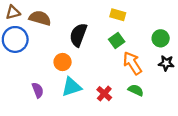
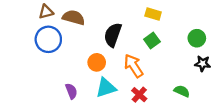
orange arrow: (132, 63) -> (134, 66), moved
green semicircle: (136, 90) -> (182, 91), moved

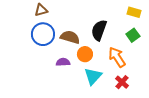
brown semicircle: (74, 17) -> (70, 37), moved
cyan triangle: (106, 88) -> (93, 76), turned -30
purple semicircle: (71, 91) -> (63, 62), moved, turned -72

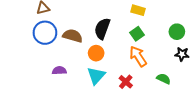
orange circle: (85, 54) -> (96, 53), moved
orange arrow: (117, 57) -> (138, 56), moved
purple semicircle: (63, 62) -> (59, 71), moved

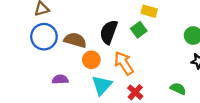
green square: (137, 34) -> (139, 30), moved
orange circle: (96, 53) -> (91, 60), moved
orange arrow: (138, 56) -> (124, 63), moved

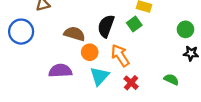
blue circle: (44, 37) -> (21, 32), moved
purple semicircle: (60, 79) -> (60, 71), size x1.5

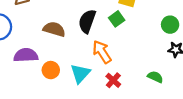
orange circle: (90, 52) -> (51, 70), moved
purple semicircle: (60, 71) -> (26, 55), moved

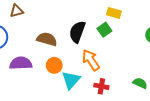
orange circle: (51, 70) -> (54, 65), moved
red cross: (113, 80) -> (101, 86), turned -32

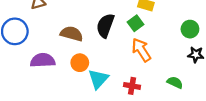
orange arrow: (91, 60) -> (141, 50), moved

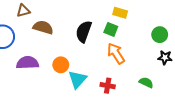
green square: (135, 23) -> (111, 29), turned -32
brown semicircle: (72, 34) -> (43, 27), moved

